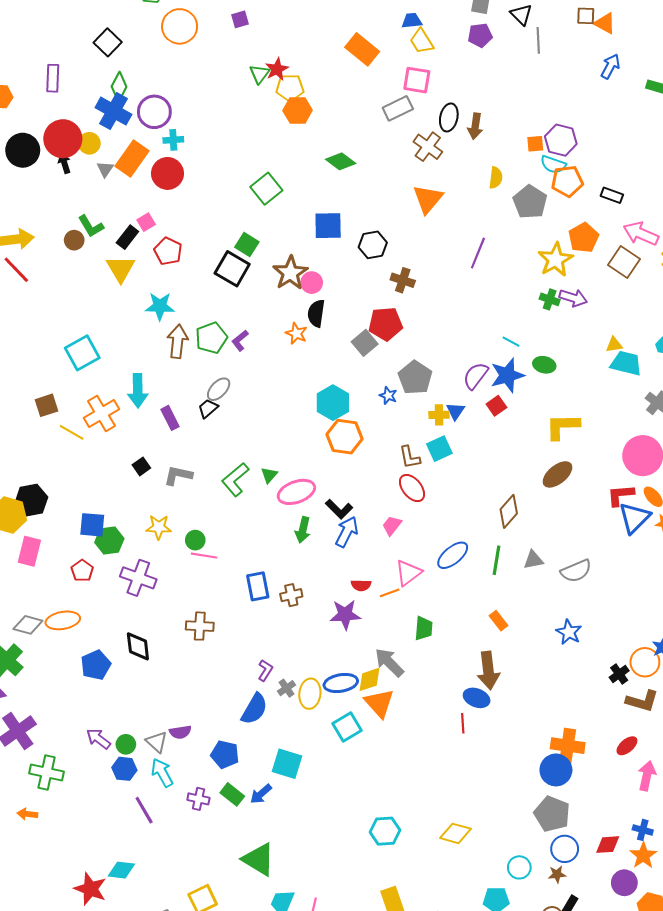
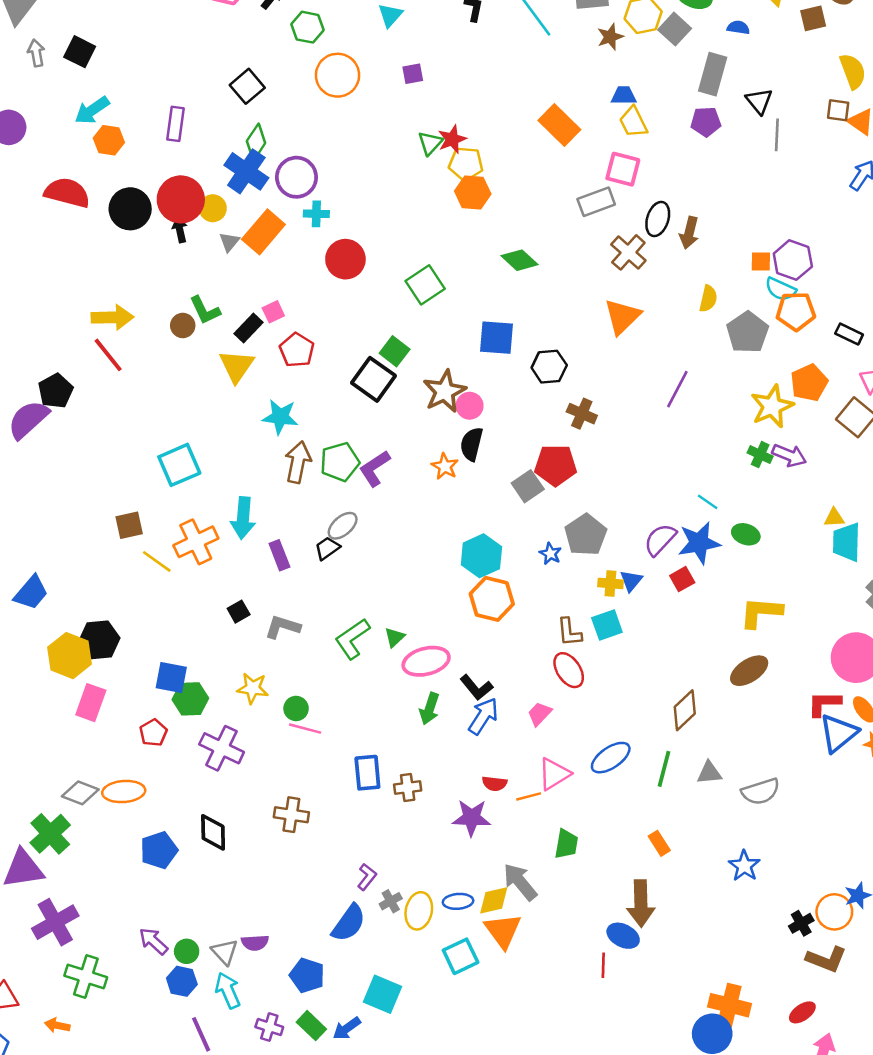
red circle: (168, 173) -> (345, 259), moved
purple L-shape: (240, 341) -> (375, 468), size x1.4
cyan trapezoid: (626, 363) -> (847, 542), turned -108
blue ellipse: (341, 683) -> (458, 901), size x0.7

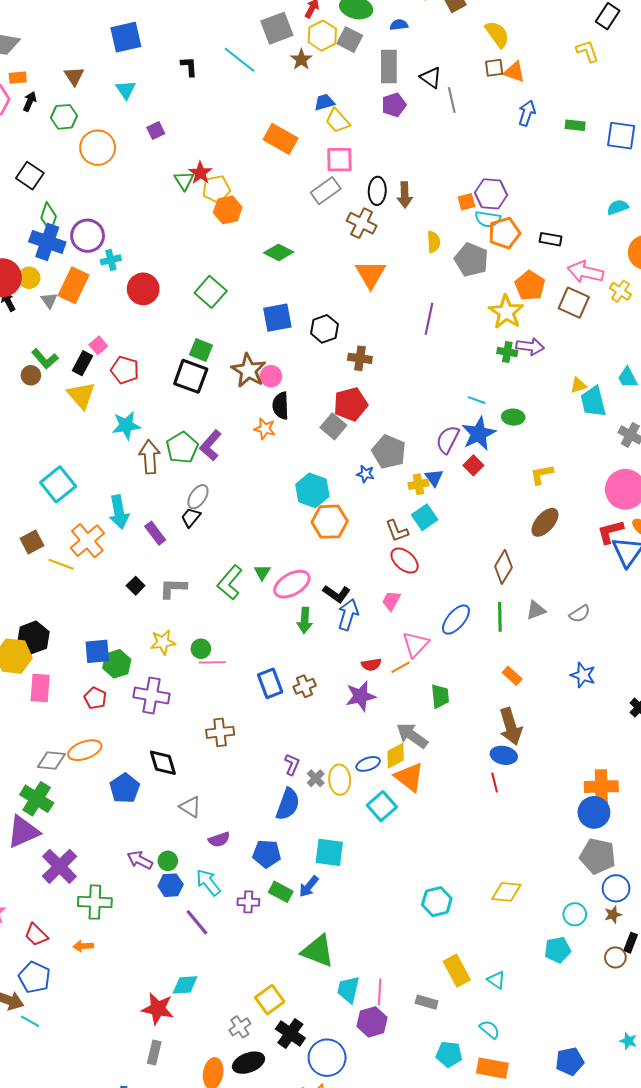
yellow L-shape: (761, 612) -> (542, 474), size x0.7
gray semicircle: (761, 791) -> (580, 614), size x0.7
gray triangle: (225, 952) -> (190, 807), moved

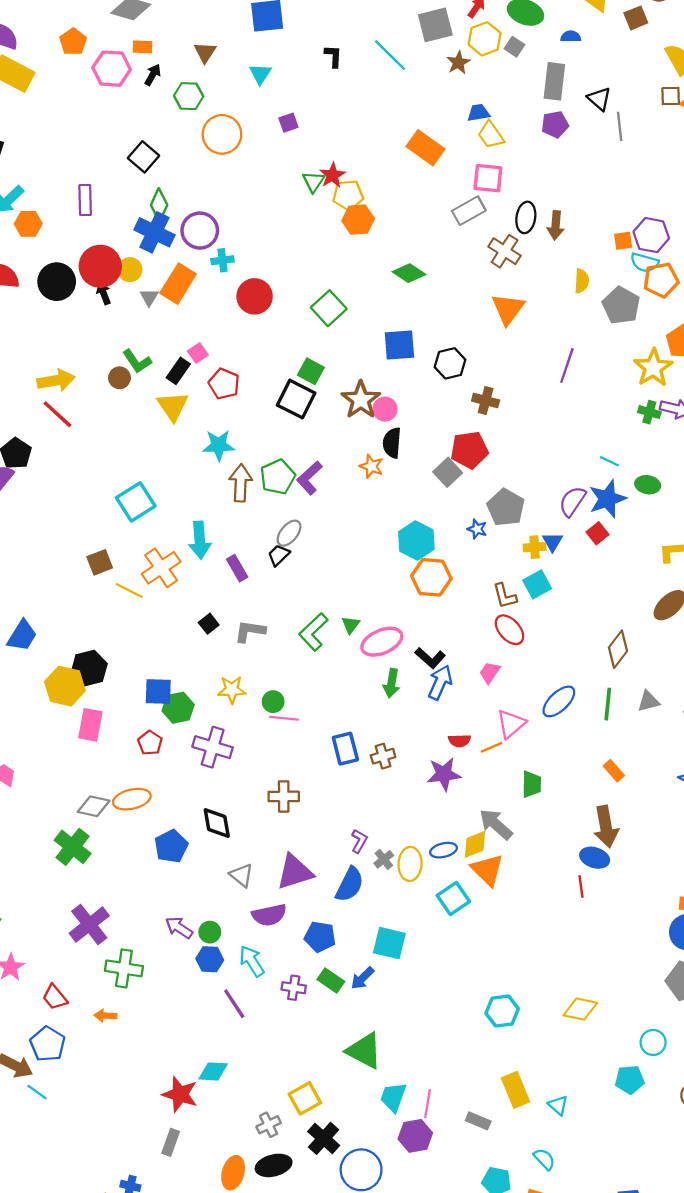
gray square: (350, 40) -> (514, 47), size x0.7
purple triangle: (23, 832) -> (295, 872), moved
purple semicircle: (219, 840) -> (269, 915), size x1.4

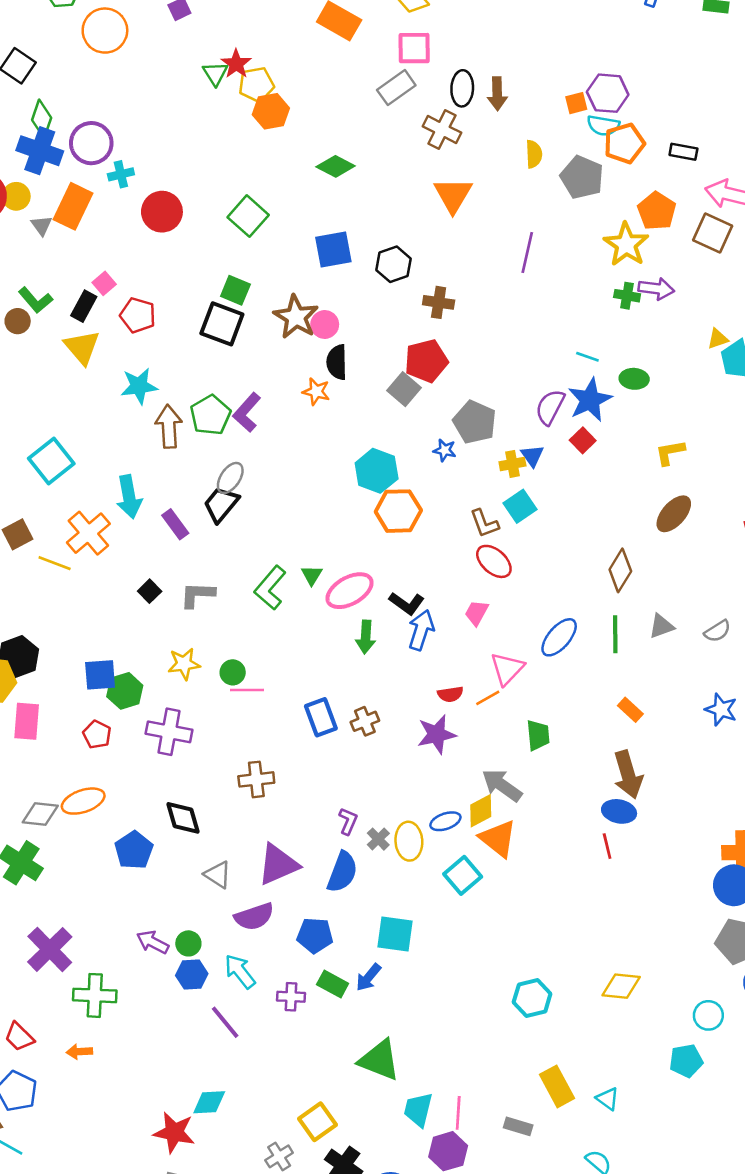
black trapezoid: (279, 555) -> (221, 504), size x1.4

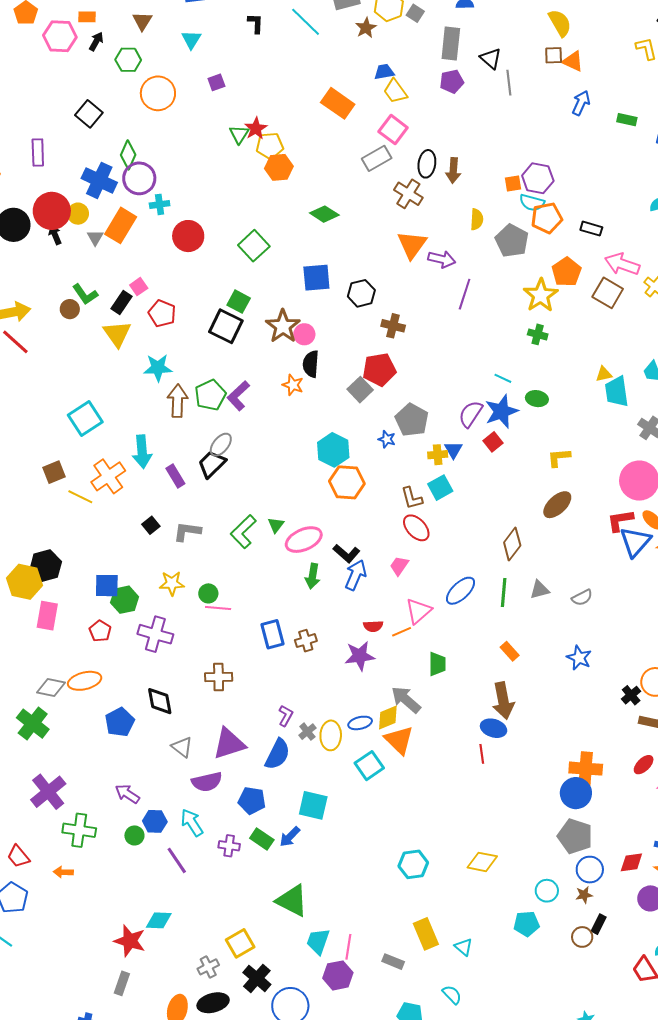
pink square: (414, 48) -> (393, 130), turned 32
green diamond: (42, 119) -> (128, 155), moved
purple arrow: (656, 289) -> (442, 259), moved
green circle: (188, 943) -> (134, 835), moved

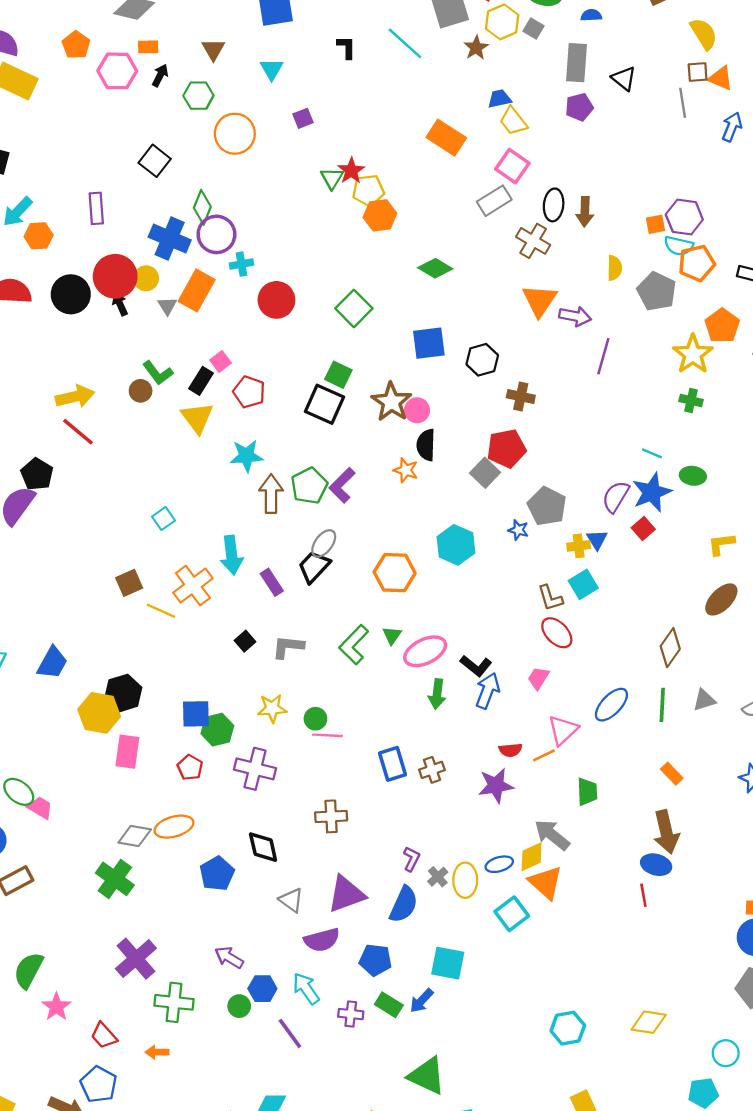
gray line: (509, 83) -> (683, 103), moved
cyan square: (85, 418) -> (164, 519), size x0.6
orange hexagon: (347, 482) -> (395, 573), moved

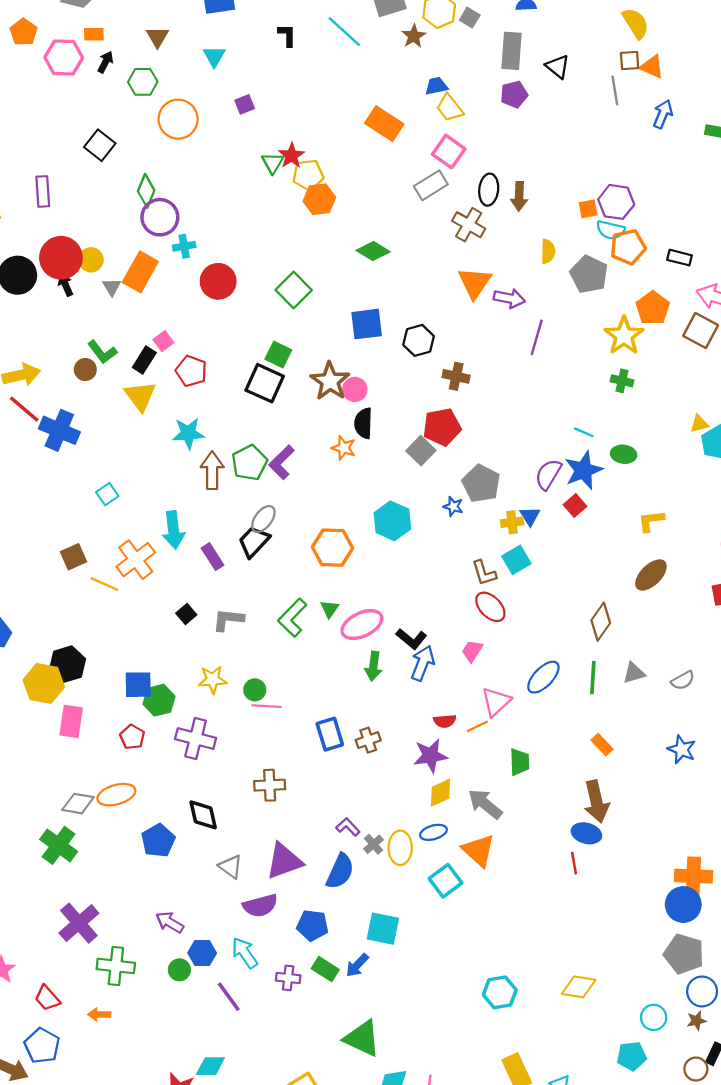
blue cross: (170, 238) -> (59, 430), moved
yellow diamond: (532, 857) -> (440, 793), moved
purple L-shape: (411, 859) -> (348, 827), turned -70

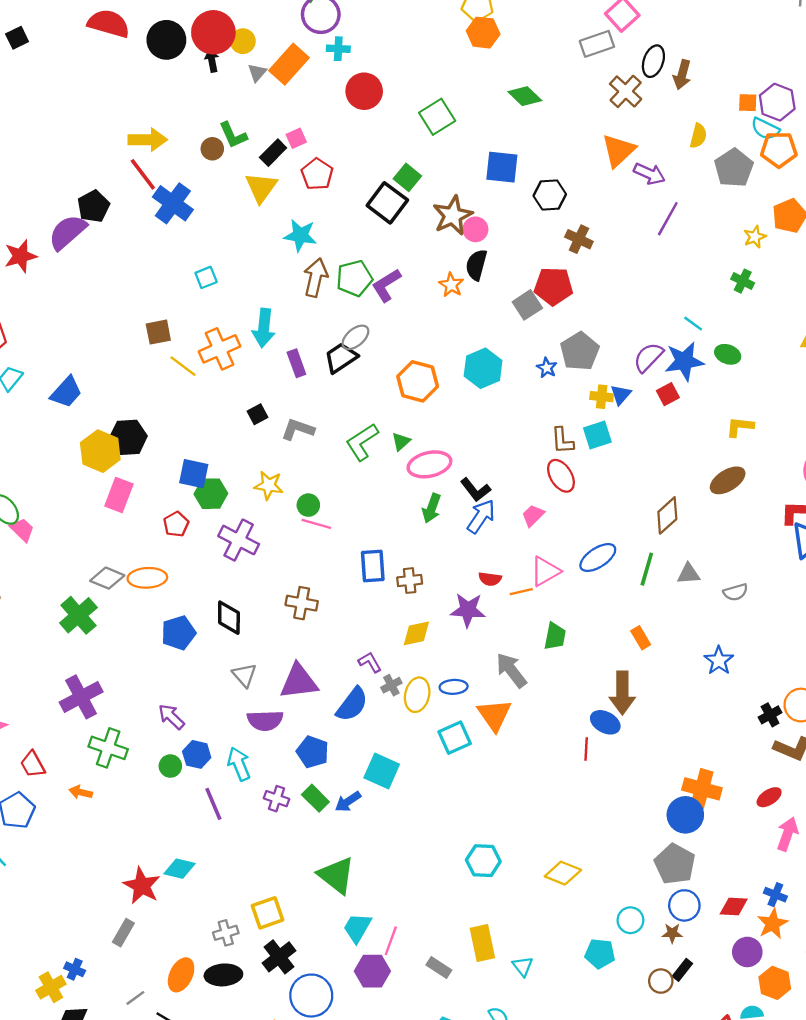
yellow star: (624, 336) -> (755, 237), size x0.6
yellow diamond: (440, 793) -> (416, 633), moved

